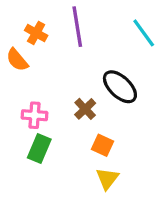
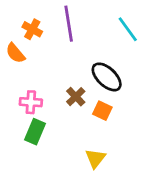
orange square: (103, 145) -> (102, 111), moved

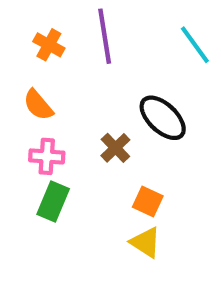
orange semicircle: (15, 53) -> (38, 105), moved
orange square: (102, 111) -> (148, 202), moved
yellow triangle: (95, 158) -> (145, 242), turned -35

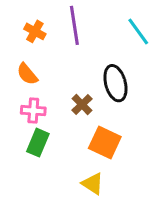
black ellipse: (163, 118) -> (115, 83), turned 32
orange square: (148, 202) -> (105, 143), size x1.5
yellow triangle: (145, 242) -> (93, 184), moved

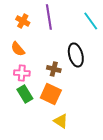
brown cross: (82, 104) -> (54, 69), turned -32
green rectangle: (38, 143) -> (25, 94), turned -54
orange square: (105, 143) -> (51, 94), moved

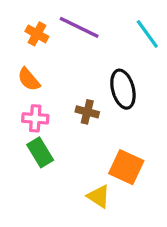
purple line: (49, 17) -> (79, 27), turned -55
orange square: (51, 94) -> (126, 167), moved

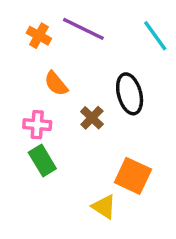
orange semicircle: (29, 79) -> (56, 84), moved
brown cross: (87, 112) -> (92, 118), turned 30

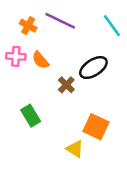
black ellipse: (130, 94) -> (93, 68), turned 72
pink cross: (37, 125) -> (16, 56), moved

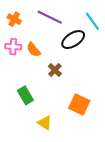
orange cross: (28, 26) -> (14, 19), moved
black ellipse: (93, 68) -> (73, 40), moved
yellow triangle: (75, 149) -> (45, 123), moved

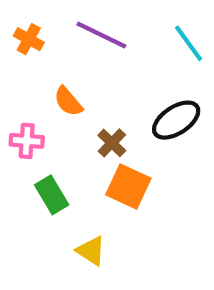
black ellipse: (73, 40) -> (176, 120), moved
pink cross: (13, 47) -> (27, 141), moved
orange square: (79, 105) -> (128, 187), moved

